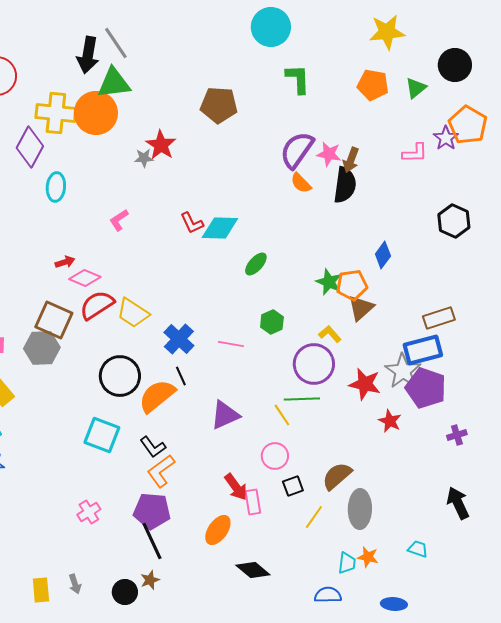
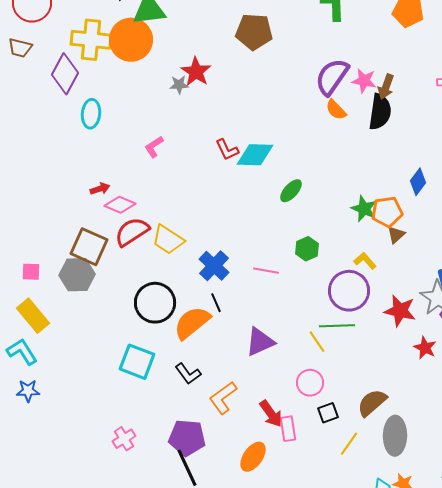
brown triangle: (361, 308) -> (396, 235), size x0.7
orange L-shape: (161, 471) -> (223, 398), moved

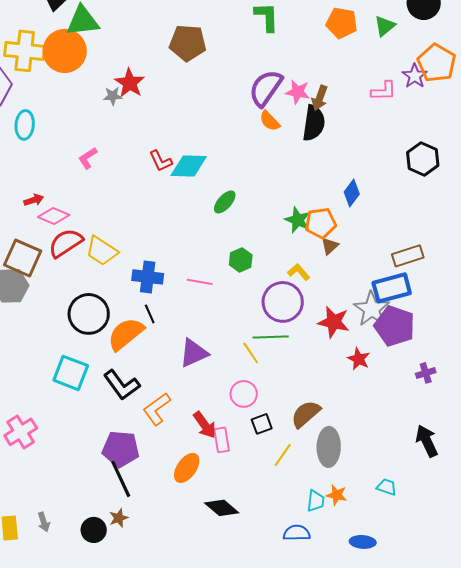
blue cross: (214, 266) -> (148, 277), turned -36
black L-shape: (188, 374) -> (122, 385), size x1.4
pink cross: (124, 439) -> (21, 432), moved, size x1.4

